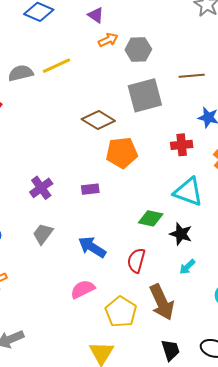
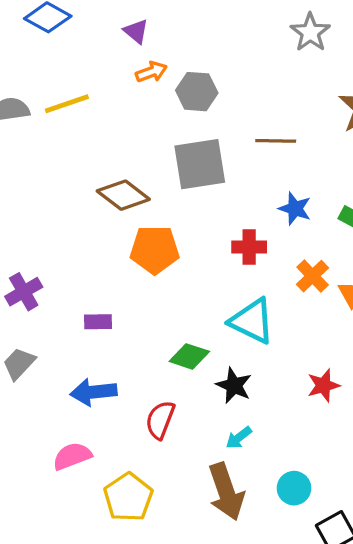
purple rectangle: (90, 189) -> (98, 322), moved
blue arrow: (92, 247) -> (93, 392), turned -44
brown arrow: (162, 302) -> (226, 492), moved

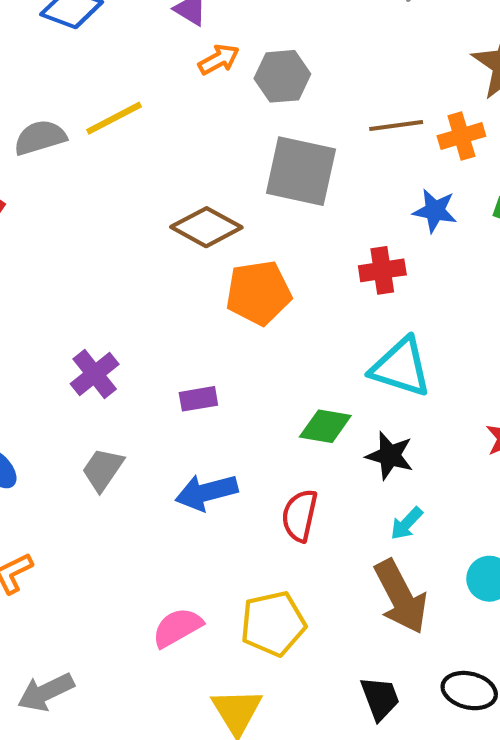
gray square: (200, 164) -> (301, 171), turned 30
orange cross: (313, 276) -> (461, 136), moved, turned 36
pink semicircle: (72, 456) -> (177, 628), moved
yellow pentagon: (128, 497) -> (273, 624), turned 30

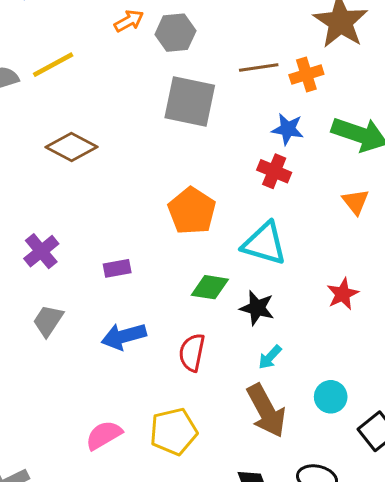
brown diamond: (206, 227) -> (71, 147), moved
red cross: (382, 270) -> (274, 171), moved, turned 32
orange pentagon: (258, 293) -> (192, 211), moved, turned -30

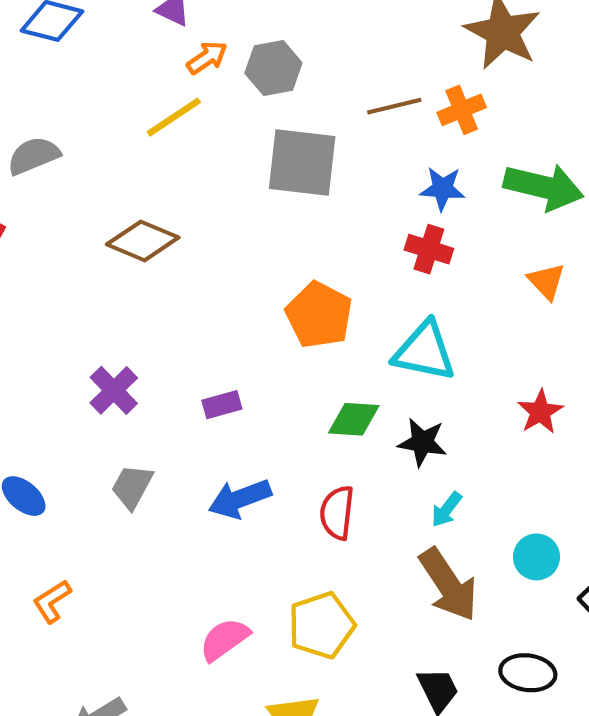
yellow line: (53, 65) -> (174, 117), moved

